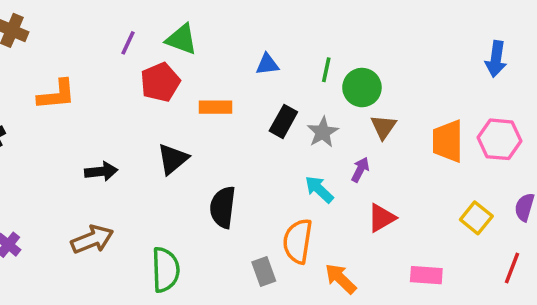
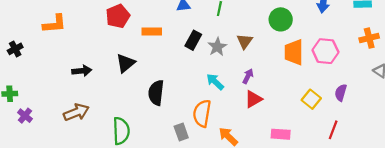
green circle: (362, 88) -> (281, 19), moved
brown triangle: (383, 127) -> (245, 41), moved
purple arrow: (360, 170) -> (248, 76), moved

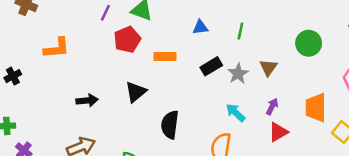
black rectangle: (193, 40) -> (211, 66), turned 30
orange trapezoid: (294, 52) -> (316, 108), moved

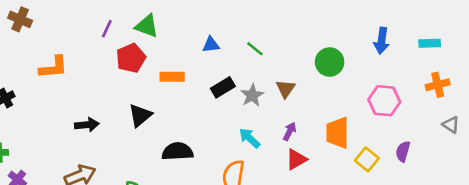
green line: (240, 31) -> (255, 49), turned -63
black semicircle: (170, 125) -> (177, 151), turned 80

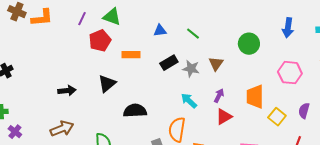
orange L-shape: (53, 67) -> (42, 18), moved
gray star: (252, 95) -> (191, 69), turned -30

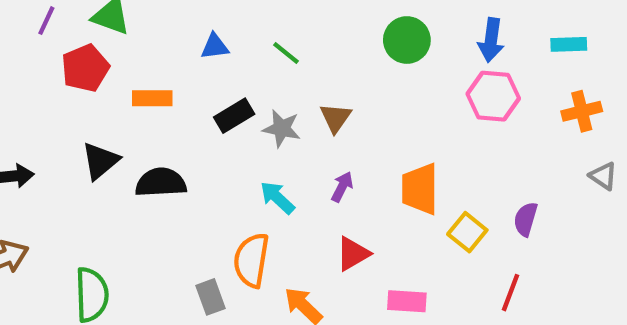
green circle: (249, 44) -> (407, 40), moved
pink hexagon: (290, 73) -> (493, 96), moved
black semicircle: (135, 111) -> (161, 182), moved
red triangle: (224, 117) -> (353, 254), moved

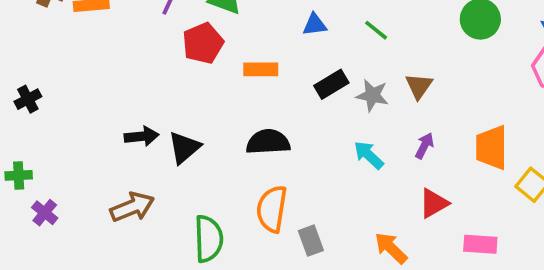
black triangle: (100, 161) -> (184, 148), moved
orange semicircle: (251, 260) -> (272, 209), moved

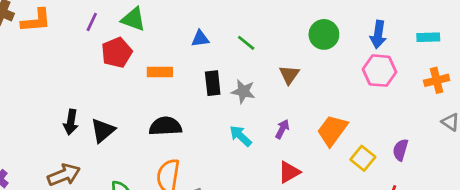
black rectangle: (331, 84) -> (213, 83), turned -65
brown triangle: (419, 86) -> (289, 75), moved
black arrow: (141, 136) -> (71, 122), turned 105
orange trapezoid: (492, 148) -> (332, 130), turned 36

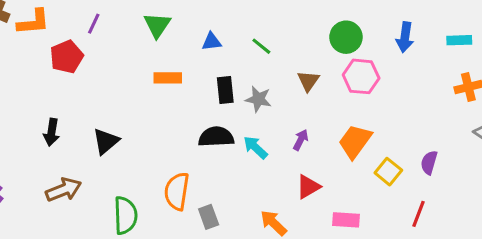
green triangle: (133, 19) -> (157, 25), moved, turned 44
red pentagon: (117, 53) -> (67, 57), moved
pink hexagon: (380, 71) -> (361, 76), moved
black arrow: (71, 122) -> (51, 132), moved
black semicircle: (165, 126) -> (216, 137), moved

